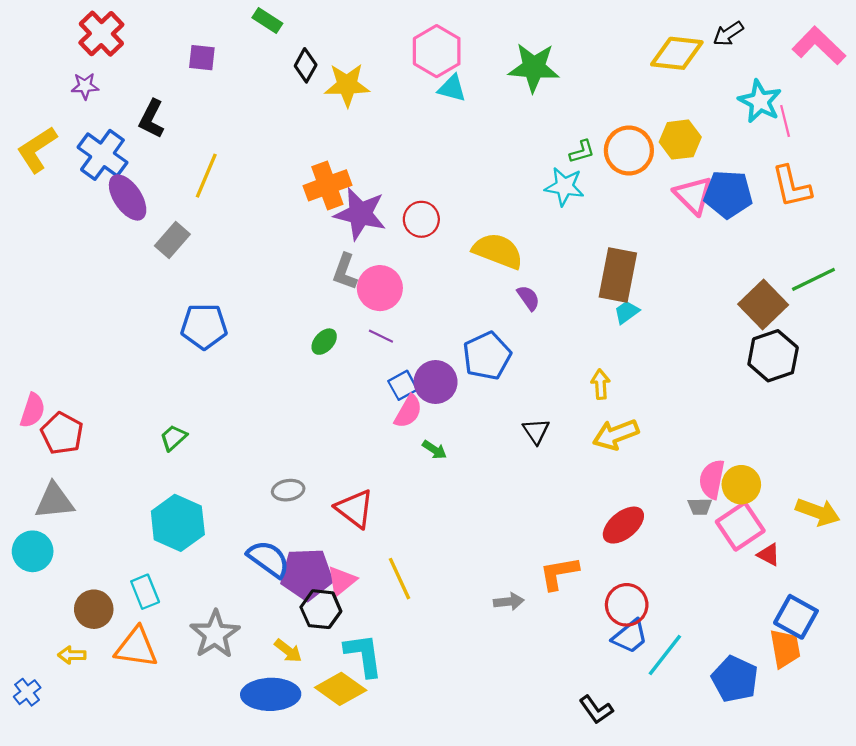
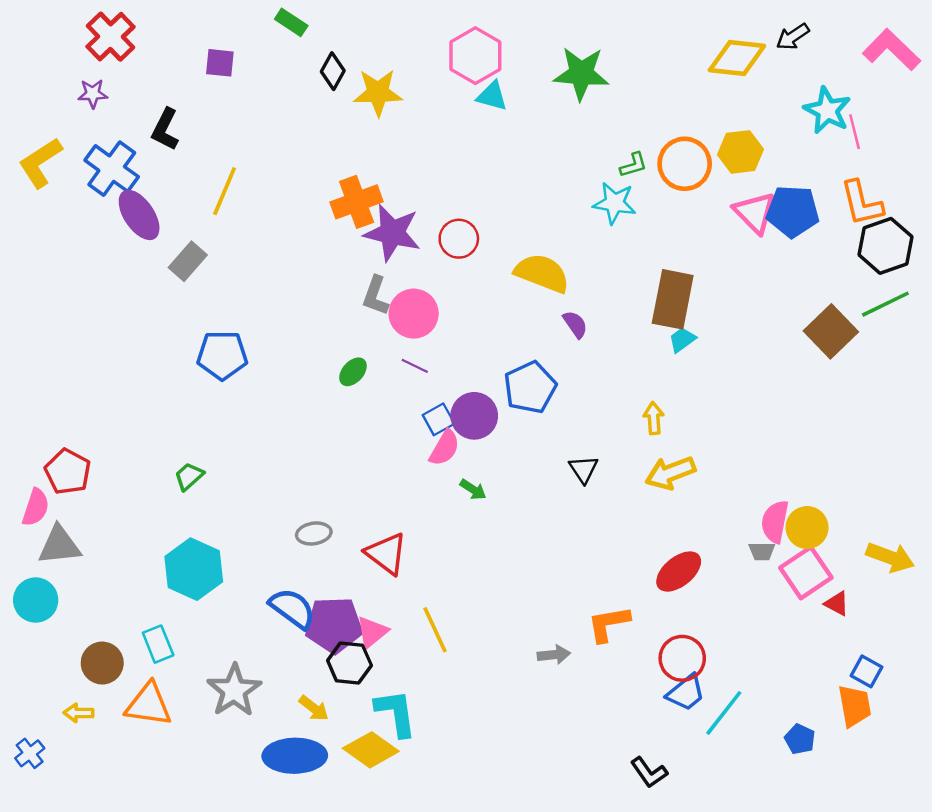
black hexagon: (773, 356) -> (885, 246), moved
pink semicircle: (33, 410) -> (36, 507), moved
blue square: (796, 617) -> (866, 671), size x0.7
blue pentagon: (735, 679) -> (800, 739), size x0.6

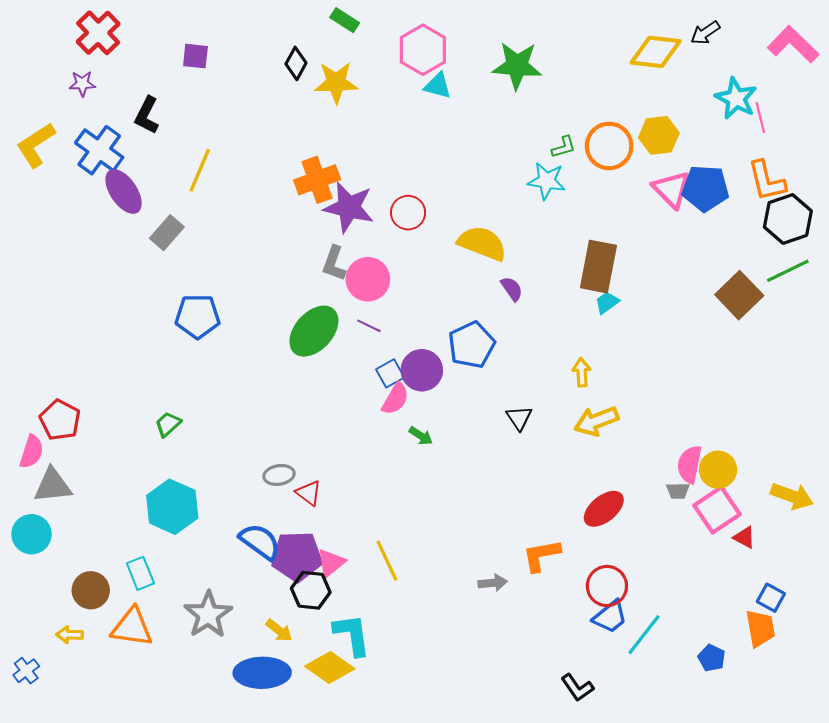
green rectangle: (291, 22) -> (345, 20), moved
green ellipse: (353, 372) -> (314, 331), size x2.0
red triangle: (386, 554) -> (309, 493), moved, size x0.7

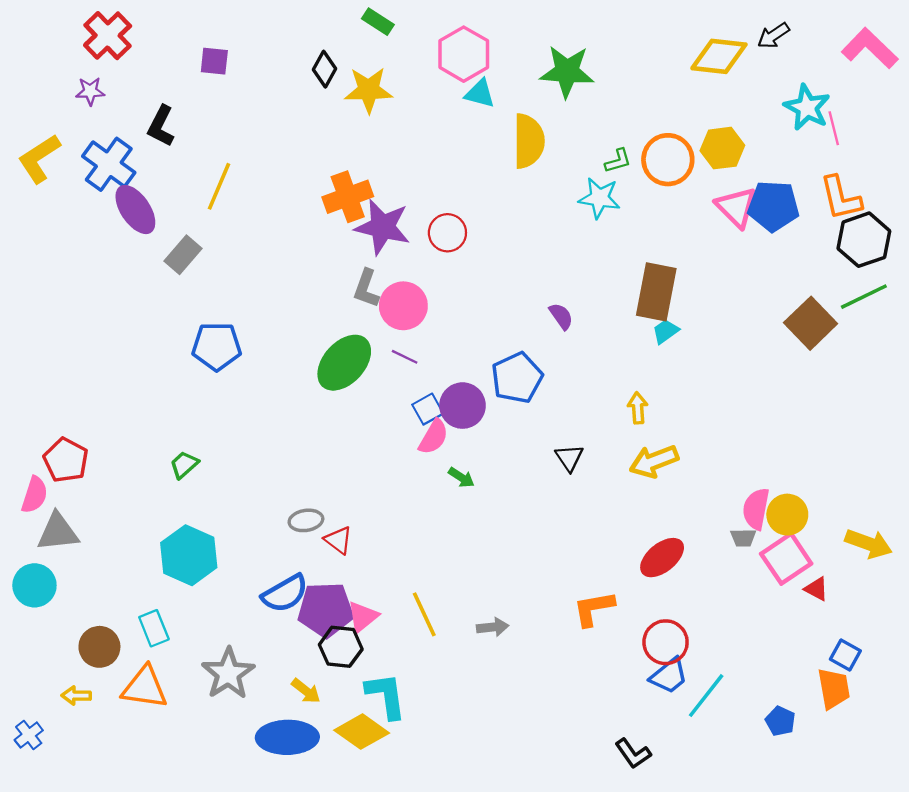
yellow semicircle: (482, 243) -> (529, 141), moved, turned 69
blue semicircle: (260, 542) -> (285, 593), turned 114
gray arrow: (493, 583) -> (493, 627), moved

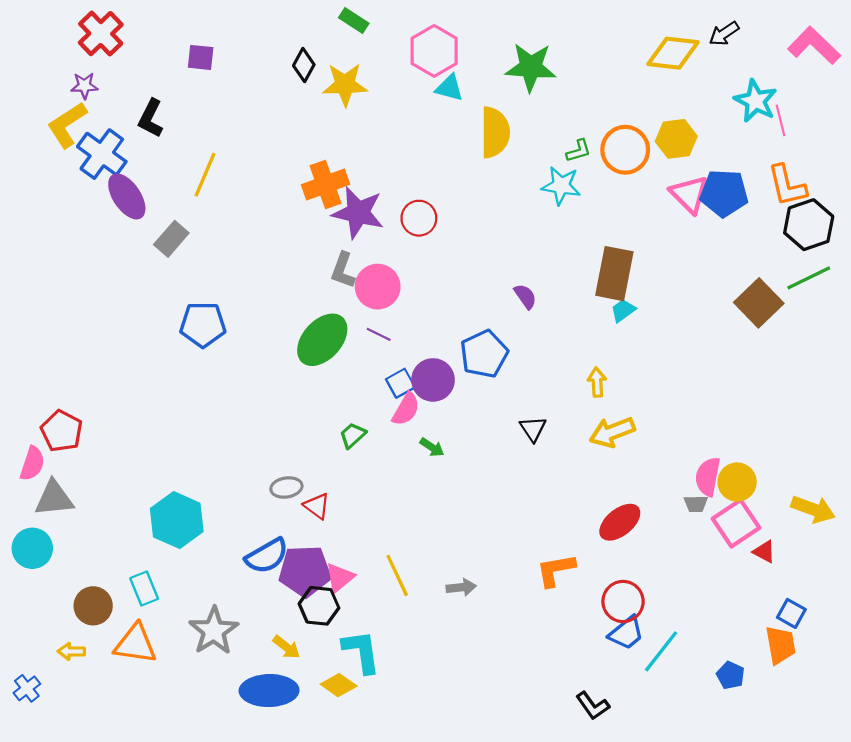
yellow L-shape: (39, 158) -> (67, 125), moved
green trapezoid: (184, 465) -> (353, 435), moved
yellow diamond: (362, 732) -> (339, 685), size x0.7

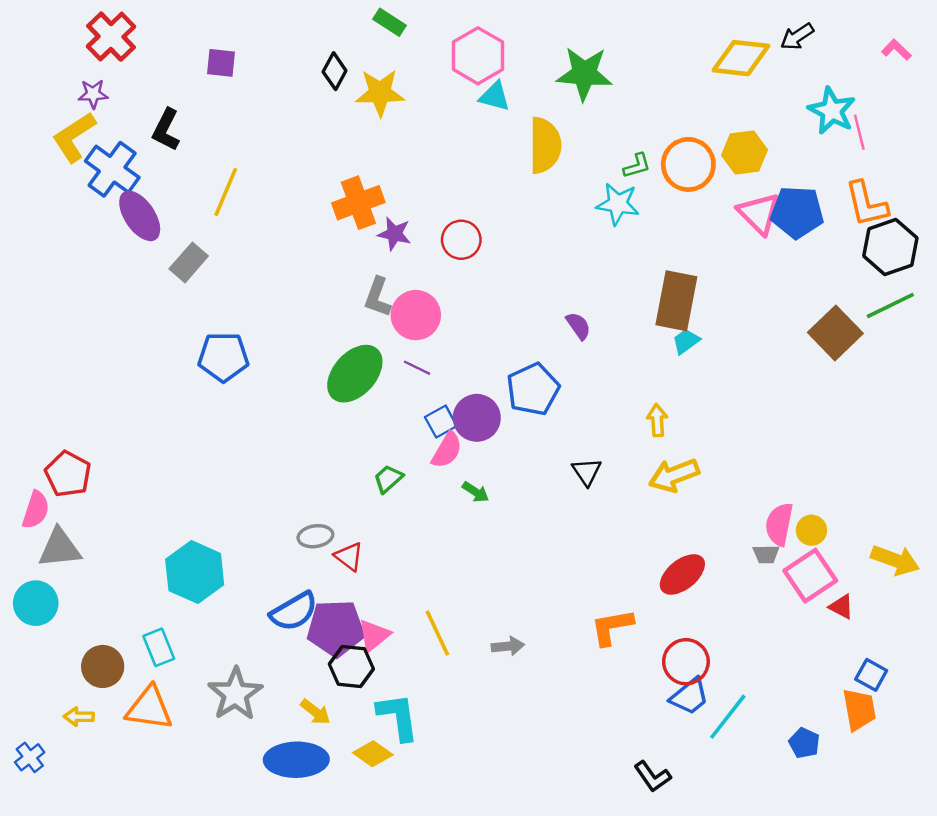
pink L-shape: (814, 46) -> (896, 50), size x0.5
purple star: (358, 213) -> (394, 234), size x0.6
yellow circle: (737, 482) -> (811, 530), size x0.7

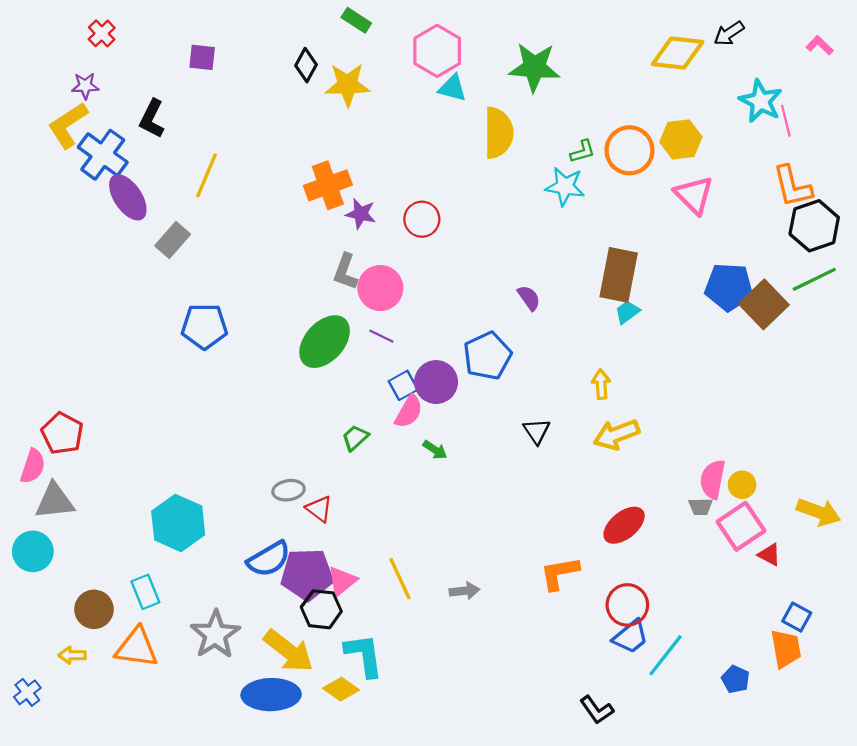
red cross: (111, 37) -> (102, 33), size x0.6
blue pentagon: (797, 212) -> (729, 287), moved
yellow arrow: (315, 712) -> (289, 651), size x1.8

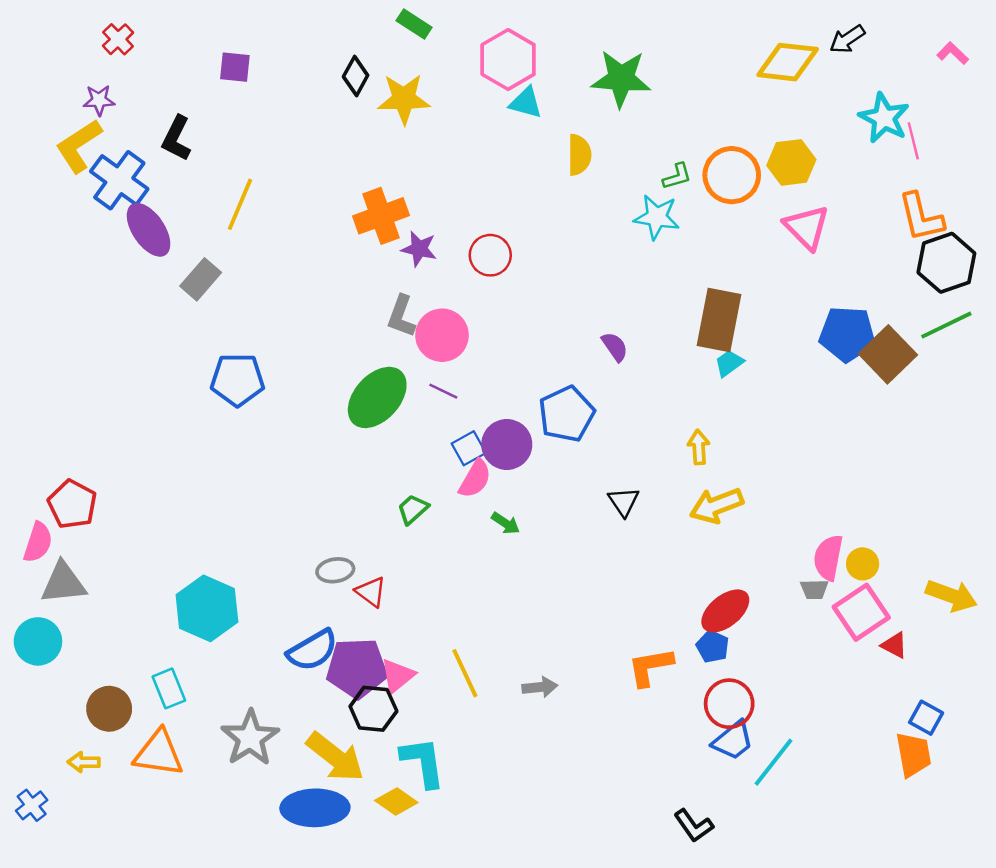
yellow semicircle: (498, 133) -> (579, 155), size x0.7
blue pentagon: (736, 679) -> (713, 646), moved

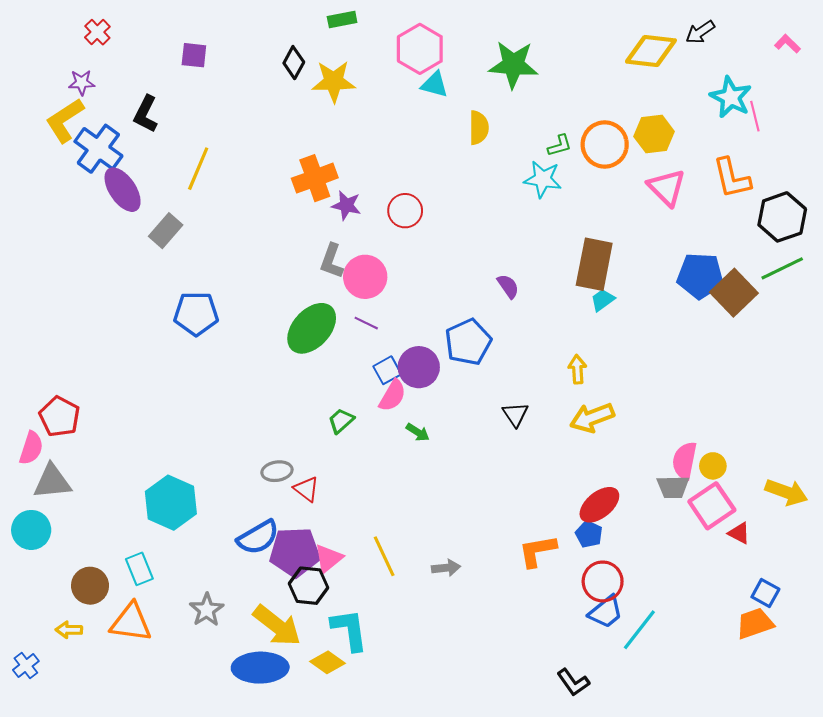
green rectangle: (414, 24) -> (342, 19), turned -44
orange L-shape: (921, 217) -> (732, 178), moved
gray trapezoid: (814, 589) -> (673, 487), size x1.4
gray star: (250, 738) -> (207, 610), size x0.7
orange trapezoid: (913, 754) -> (755, 623), turned -99

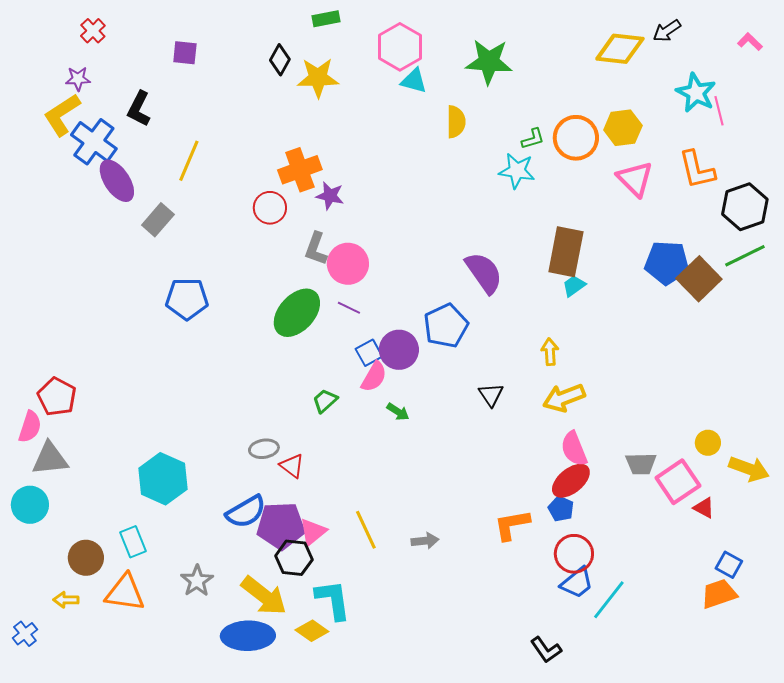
red circle: (405, 211) -> (270, 208), moved
purple semicircle: (508, 286) -> (484, 273), size x1.8
pink semicircle: (685, 461) -> (574, 449), moved, turned -33
yellow circle: (713, 466) -> (708, 443), moved

